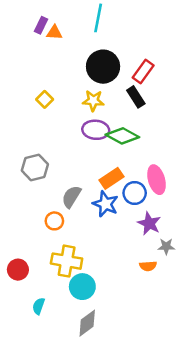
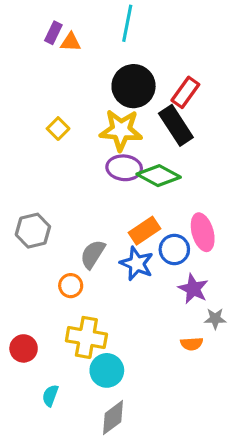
black rectangle: (136, 97) -> (176, 125), size x1.4
yellow star: (93, 101) -> (121, 130), size x1.5
gray hexagon: (35, 167) -> (33, 231), moved

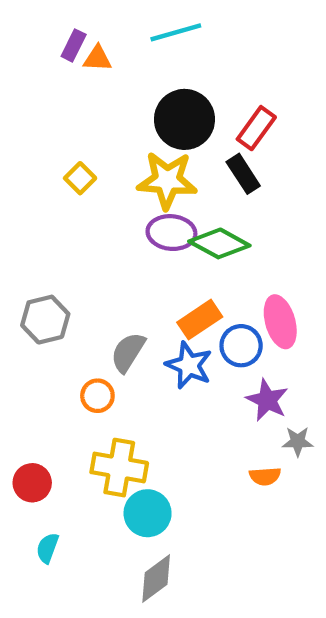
cyan line: (127, 23) -> (176, 32), turned 63
black rectangle: (176, 125) -> (243, 174), size x0.7
cyan semicircle: (50, 396) -> (47, 548), moved

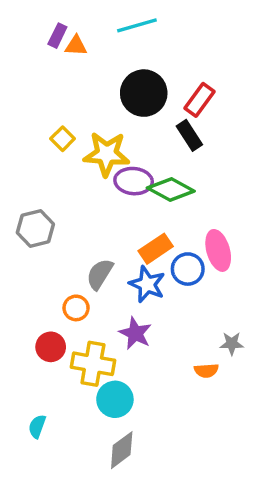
yellow star: (167, 180) -> (106, 154), moved
gray hexagon: (45, 320) -> (35, 228), moved
purple star: (267, 400) -> (135, 333), moved
red circle: (32, 483) -> (51, 347), moved

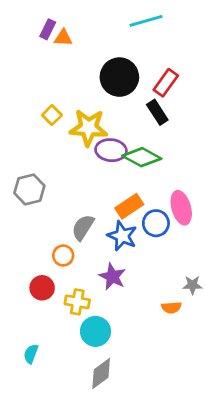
cyan line: (137, 25) -> (146, 21), moved
yellow cross: (93, 364) -> (77, 302), size x0.7

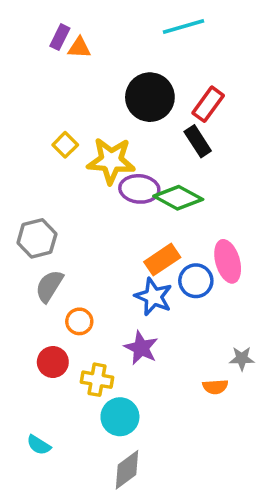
gray semicircle: (83, 227) -> (49, 286), moved
cyan semicircle: (31, 354) -> (39, 445), turned -78

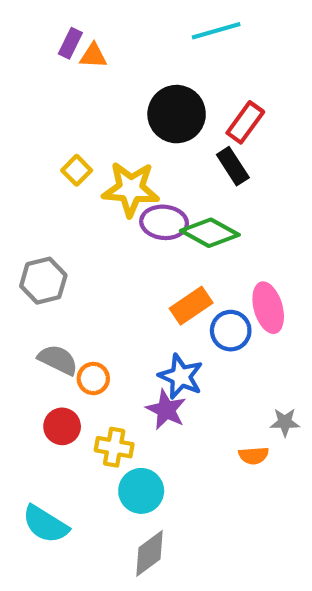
gray semicircle: (49, 286) -> (58, 360), moved, turned 84
blue star: (153, 297) -> (181, 376), moved
cyan semicircle: (39, 445) -> (45, 524), size x1.6

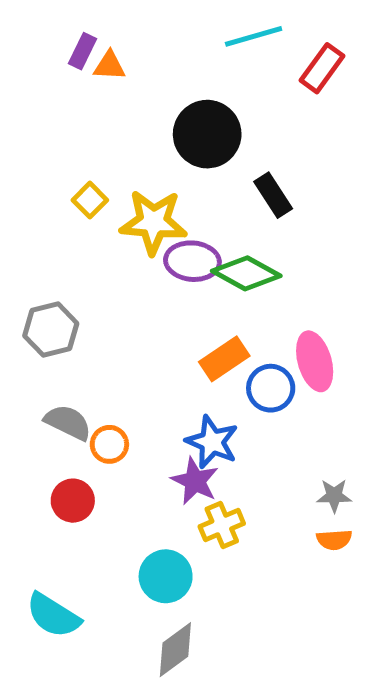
red rectangle: (245, 122) -> (322, 68), moved
yellow cross: (114, 447) -> (222, 525), moved, turned -33
orange semicircle: (254, 456) -> (334, 540), moved

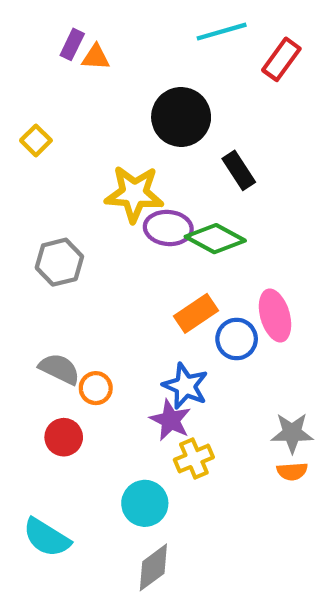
yellow square: (90, 200) -> (36, 140), moved
gray hexagon: (51, 330) -> (59, 262), moved
gray star: (334, 496) -> (292, 433), size x1.4

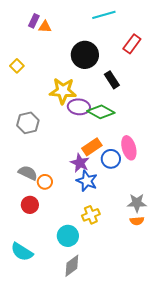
red rectangle: (281, 59) -> (132, 44), moved
purple star: (170, 420) -> (80, 163), moved

